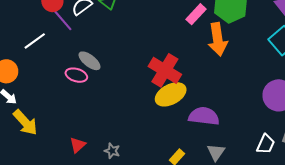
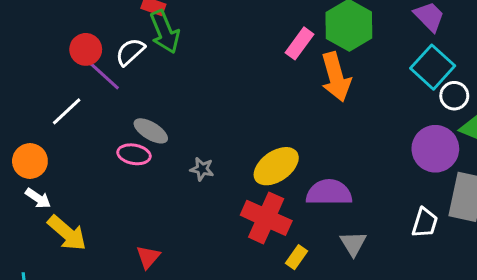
red cross: (165, 70) -> (266, 218), moved
gray star: (112, 151) -> (202, 169), moved

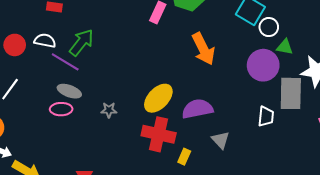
green arrow: (165, 32) -> (81, 42), moved, turned -108
white semicircle: (130, 52) -> (45, 41), turned 65
purple line: (102, 73) -> (65, 62), moved
orange arrow: (336, 77) -> (203, 49), moved

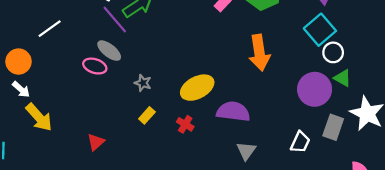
gray rectangle: (291, 93) -> (333, 127), size x0.7
red cross: (159, 134) -> (185, 124), size x0.5
yellow rectangle: (184, 157) -> (147, 115), moved

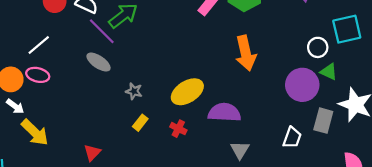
cyan square: (320, 30) -> (347, 29), moved, turned 32
pink ellipse: (95, 66) -> (38, 75), moved

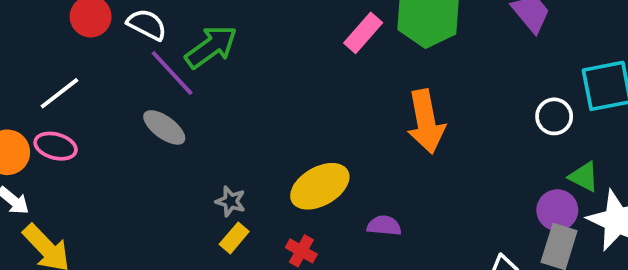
green triangle: (329, 72) -> (584, 177), moved
purple circle: (302, 85) -> (557, 210), moved, size x0.7
gray star: (134, 91) -> (231, 201), moved
purple semicircle: (224, 113) -> (384, 226), size x0.6

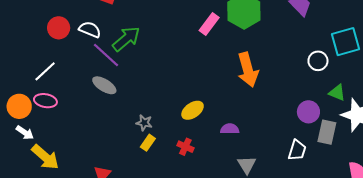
yellow ellipse: (320, 186) -> (193, 110), size x0.7
purple circle: (557, 210) -> (308, 112), moved

